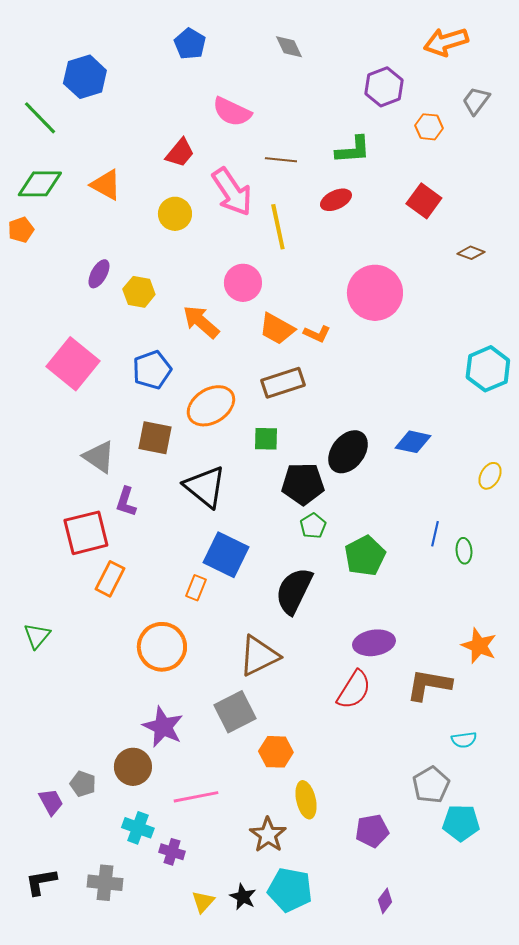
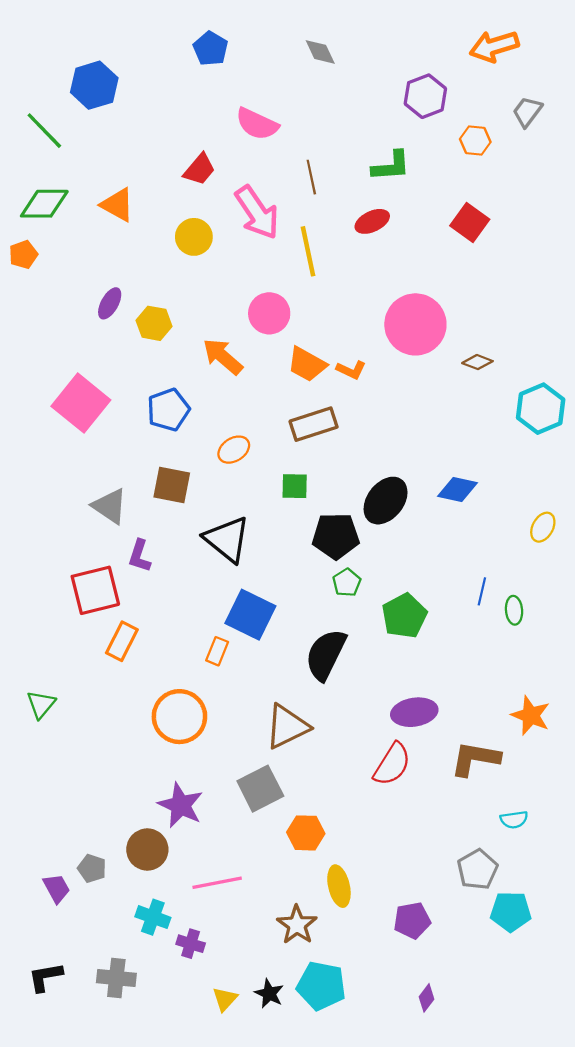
brown line: (281, 160) -> (311, 177), turned 72
brown diamond: (471, 253) -> (477, 362), moved
orange ellipse: (211, 406) -> (234, 450), size x0.6

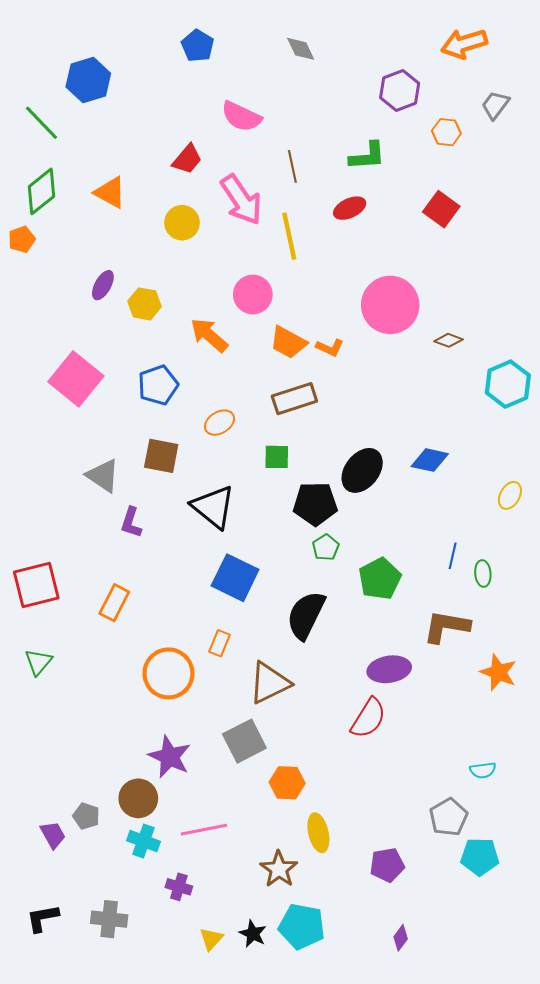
green diamond: (44, 204) -> (41, 191), turned -39
red square: (95, 590) -> (36, 585), moved
orange rectangle: (217, 651) -> (219, 643), moved
brown L-shape: (475, 759) -> (446, 627), moved
cyan cross: (153, 917) -> (143, 841), moved

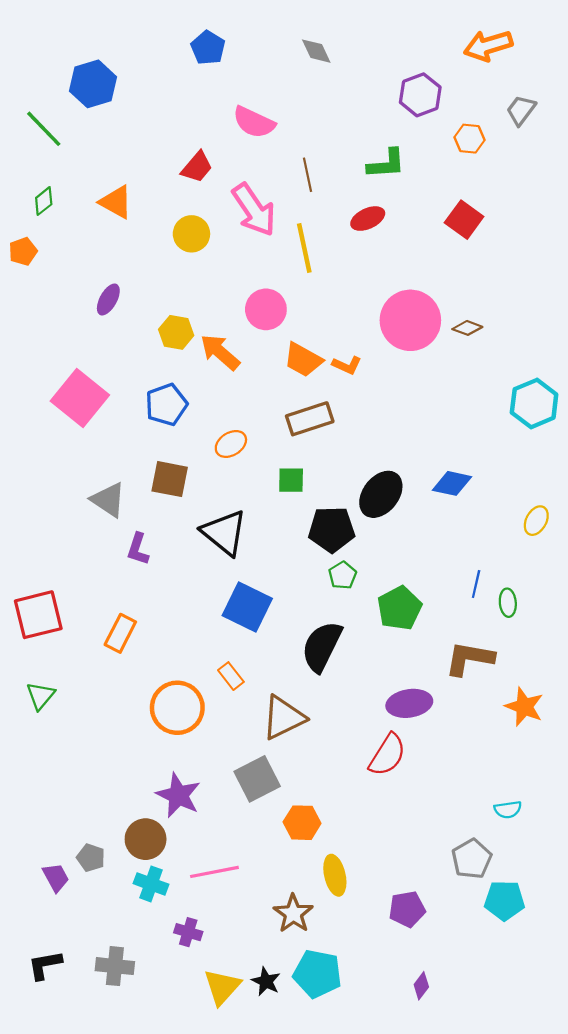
green diamond: (41, 191) -> (44, 201), size x0.6
yellow hexagon: (145, 304) -> (176, 332), moved
brown diamond: (449, 340) -> (467, 328), moved
orange rectangle: (219, 643) -> (231, 676), turned -60
yellow triangle: (211, 939) -> (222, 987), size x1.5

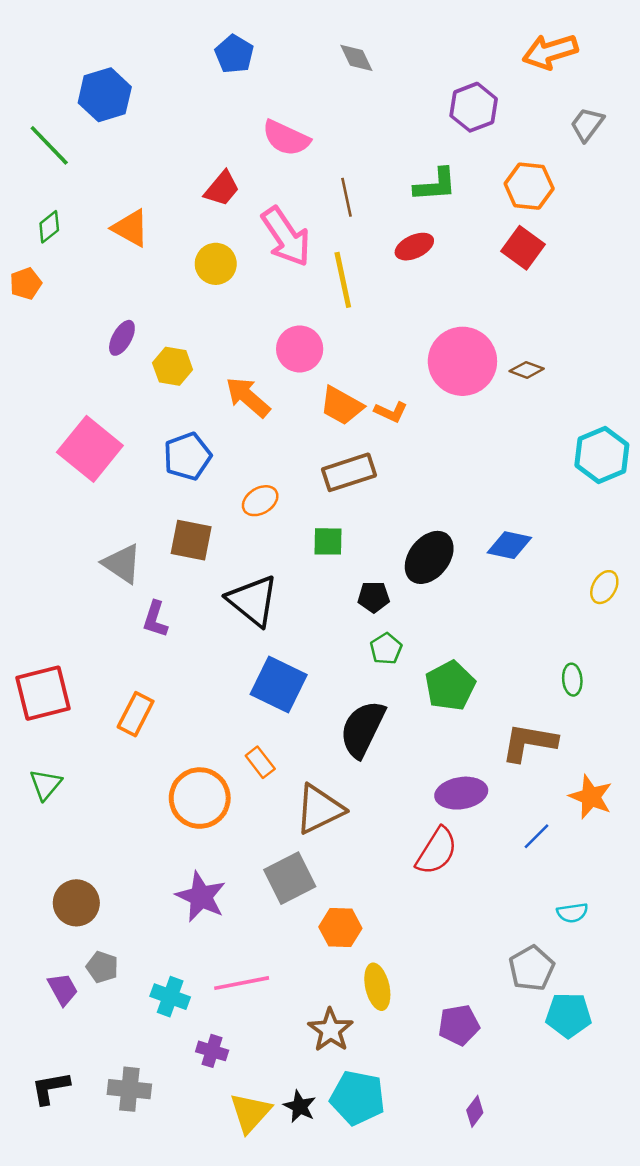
orange hexagon: (469, 139) -> (529, 186), moved, size x1.4
yellow hexagon: (176, 332) -> (173, 366), moved
black pentagon: (332, 529) -> (374, 597), size x0.6
blue line: (476, 584) -> (536, 836), moved, turned 32
brown circle: (146, 839) -> (76, 903), moved

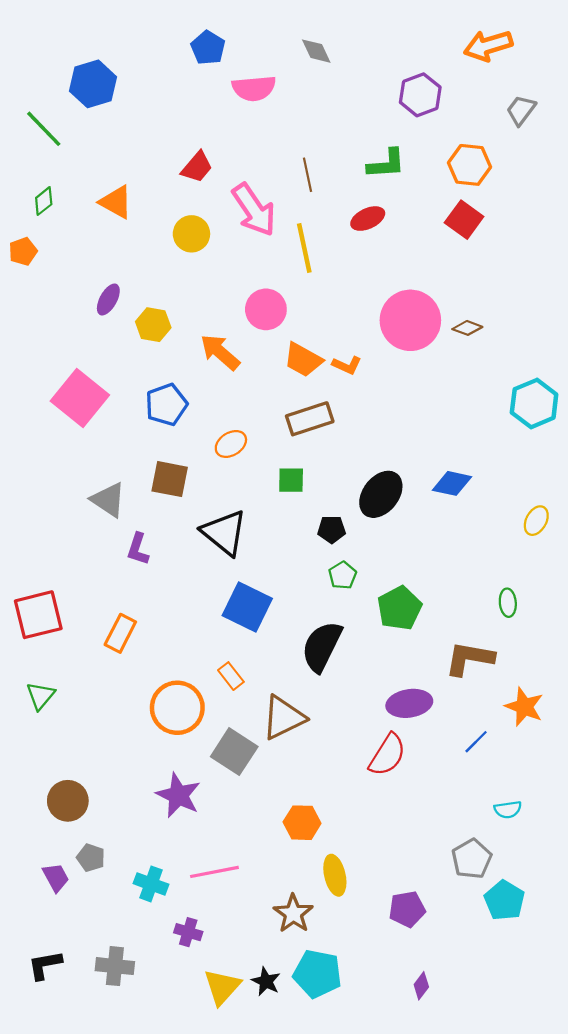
pink semicircle: (286, 138) -> (254, 88), moved, turned -30
gray square: (290, 878) -> (234, 752), moved, turned -30
cyan pentagon: (569, 1015) -> (505, 900), turned 30

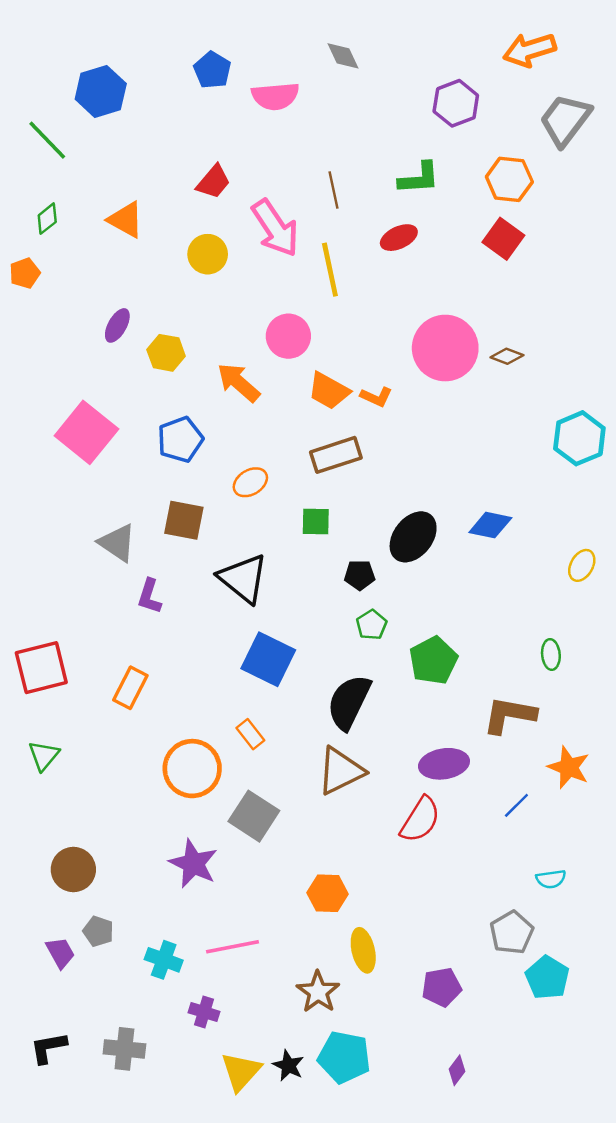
blue pentagon: (208, 48) -> (212, 70), moved
gray trapezoid: (521, 110) -> (565, 120), size x1.6
brown triangle: (283, 718) -> (341, 771), moved

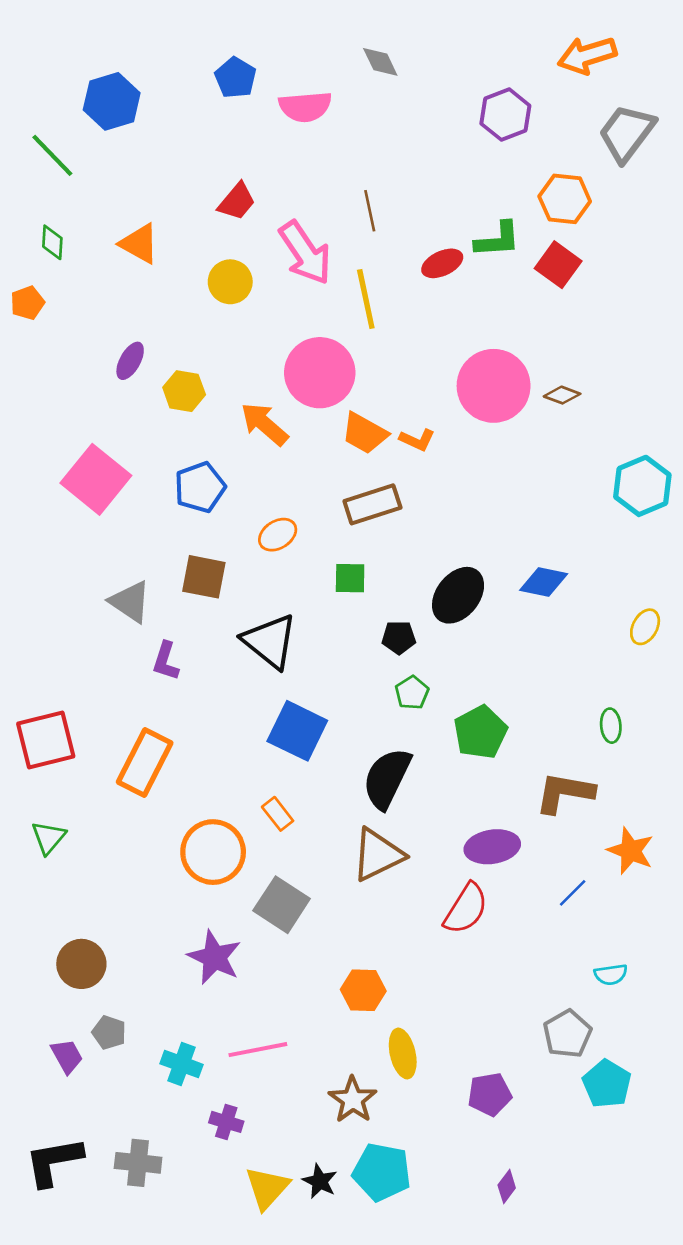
green L-shape: (419, 178) -> (498, 240), moved
green diamond: (47, 219) -> (52, 242), turned -48
pink circle: (288, 336) -> (320, 373), size x1.4
orange rectangle: (130, 688) -> (145, 762), size x1.4
black L-shape: (48, 1048) -> (54, 1161), size x1.4

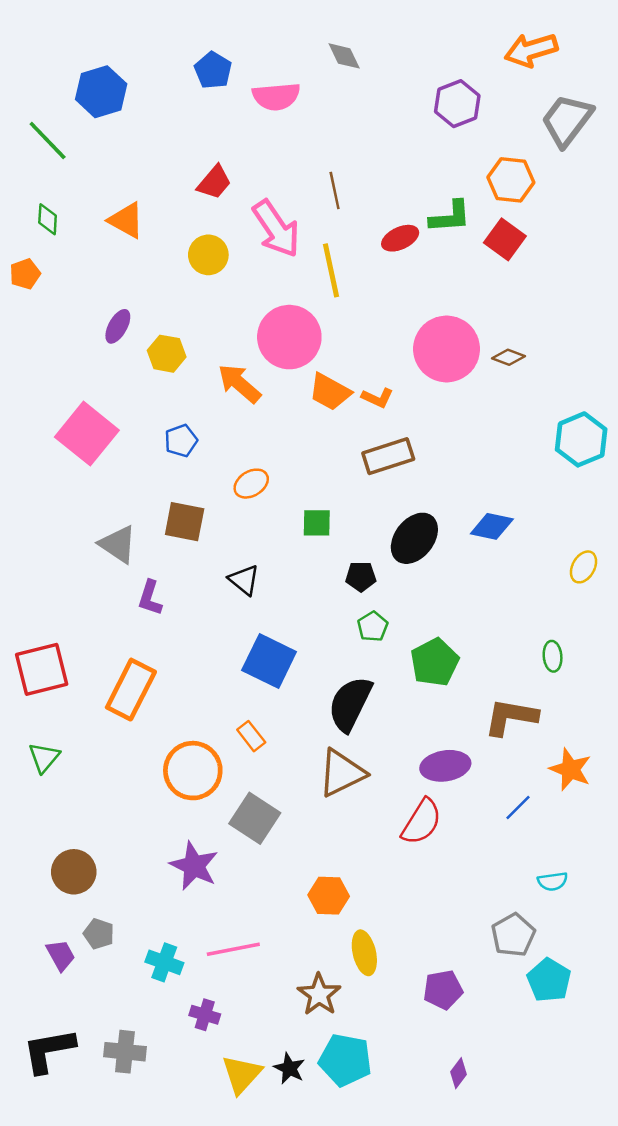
blue pentagon: (200, 487) -> (181, 441), size x0.7
brown rectangle: (372, 504) -> (388, 456), moved
black triangle: (270, 641) -> (244, 580), size x0.6

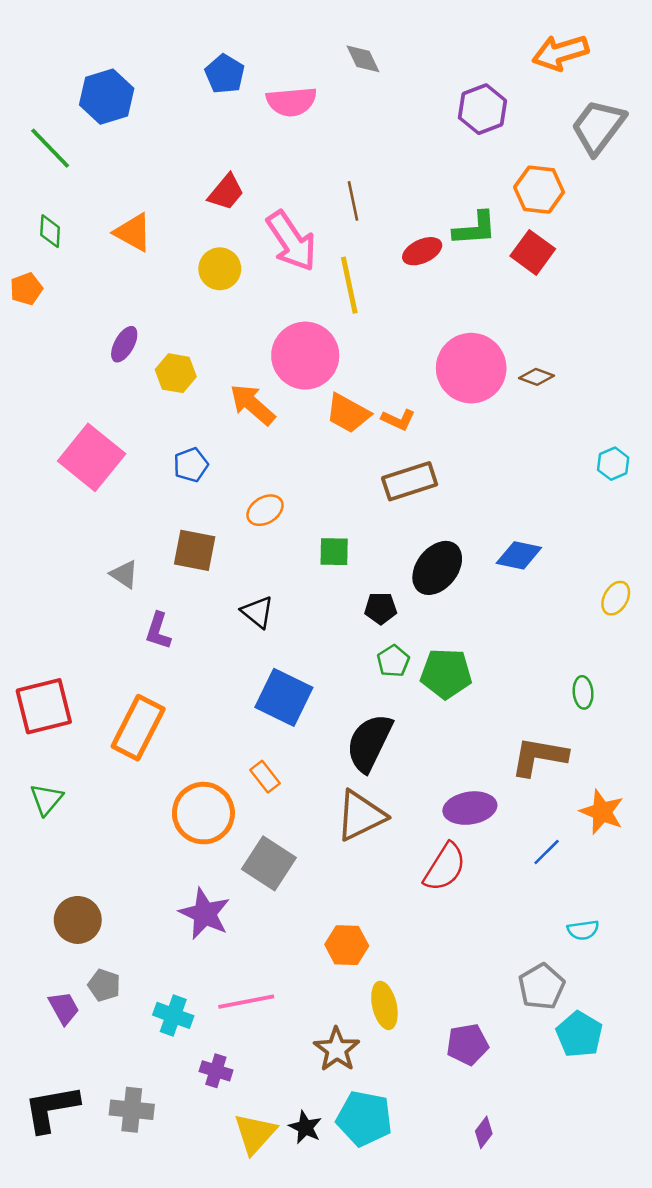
cyan hexagon: (581, 439) -> (613, 464), size x0.6
gray triangle: (118, 544) -> (124, 574), size x0.7
green pentagon: (435, 662) -> (446, 674), moved, turned 30

